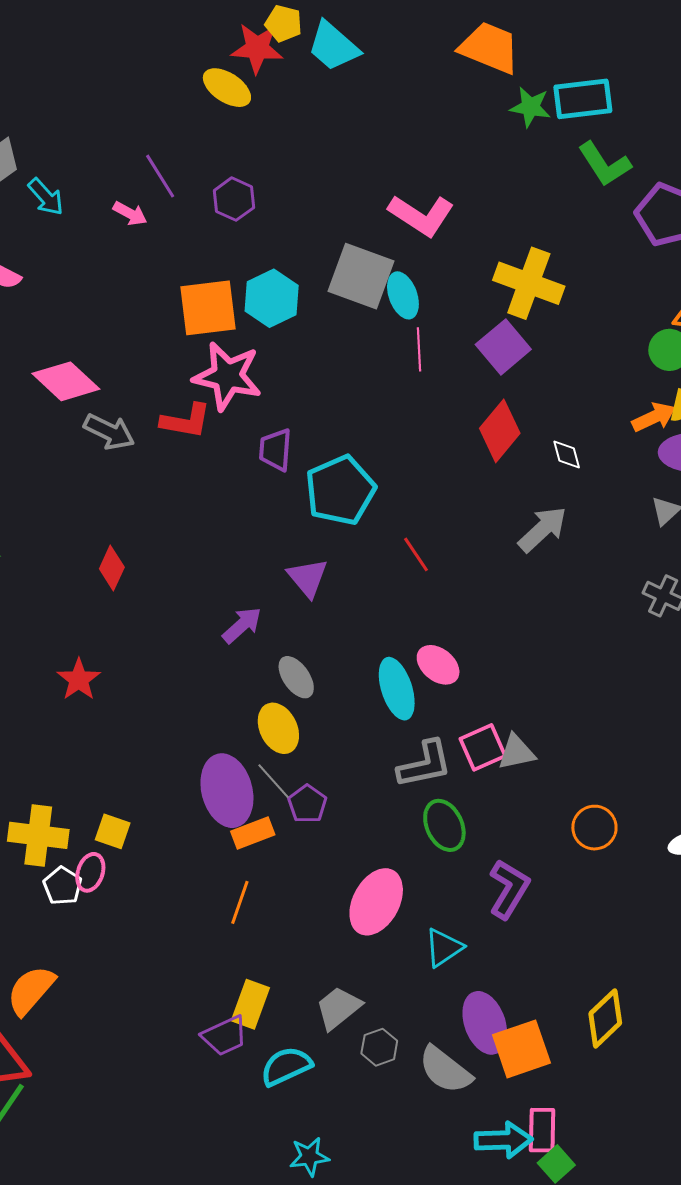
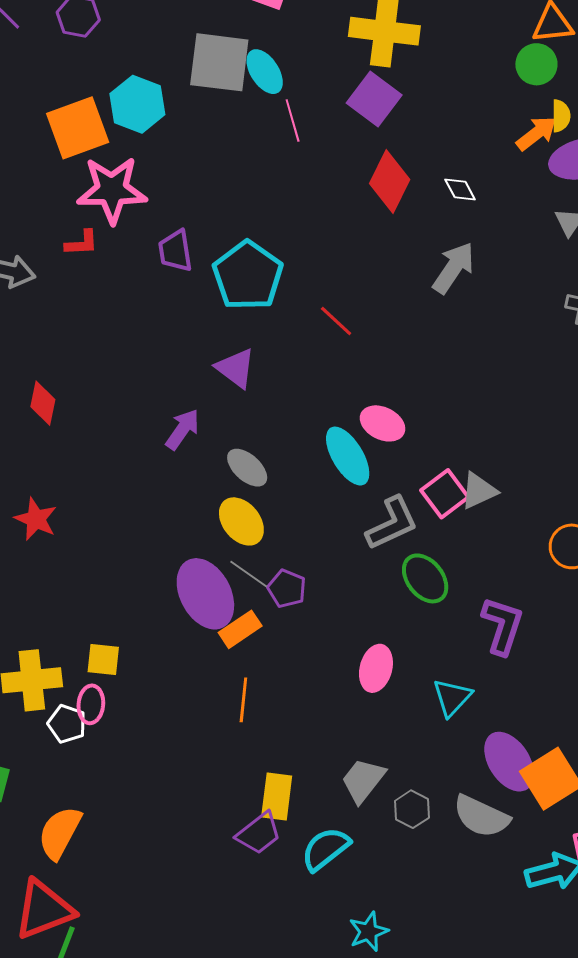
red L-shape: (186, 421) -> (82, 243), size x0.7
pink ellipse: (376, 902) -> (376, 668), size x0.7

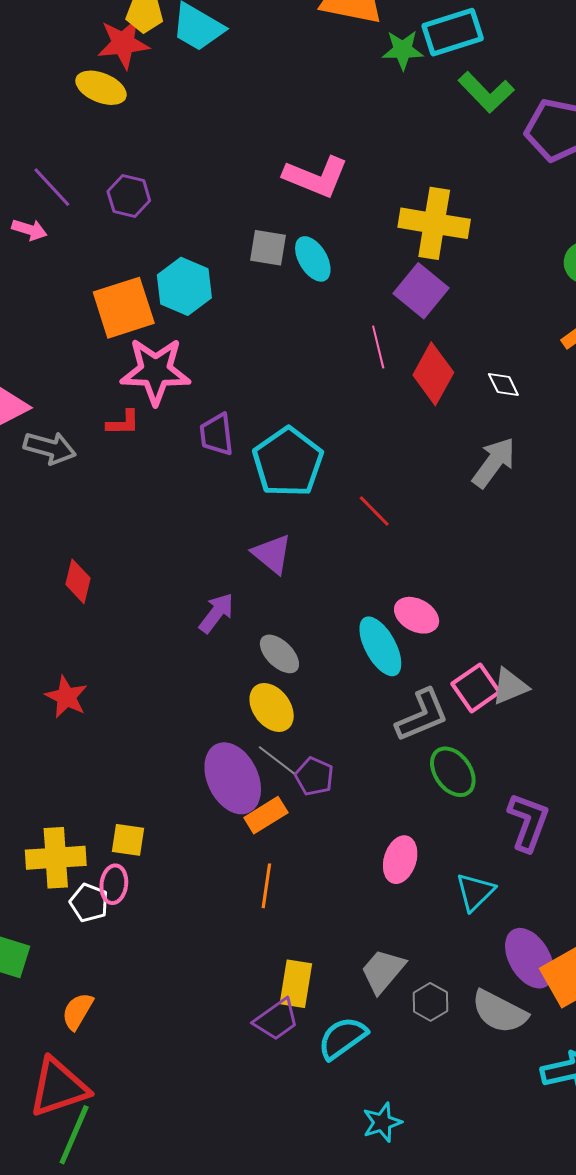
gray square: (219, 62) -> (268, 248), size x0.6
pink line: (293, 120) -> (378, 347), moved
orange semicircle: (60, 833) -> (78, 1011), size x0.7

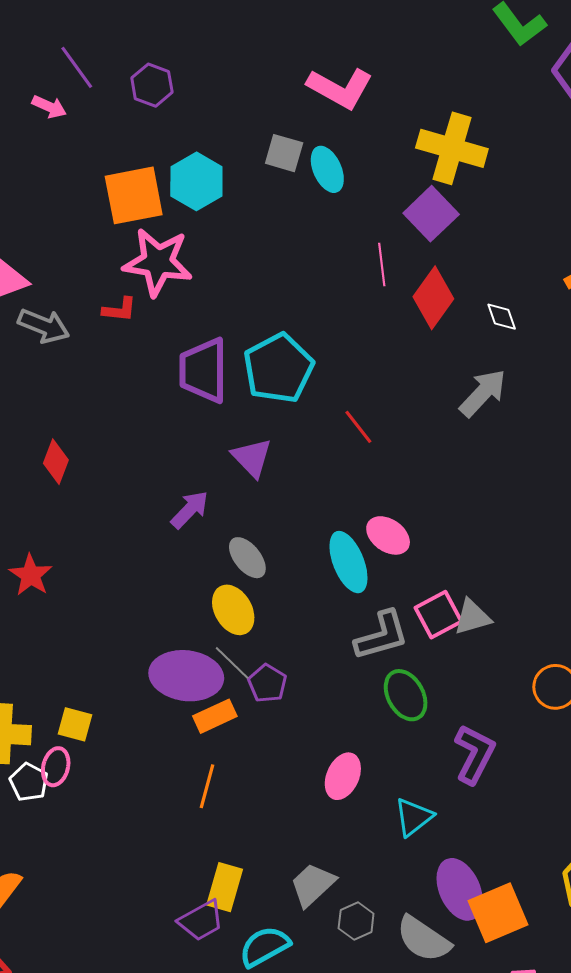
purple trapezoid: (216, 434) -> (203, 370), moved, size x1.5
purple ellipse: (233, 778) -> (186, 676), turned -64

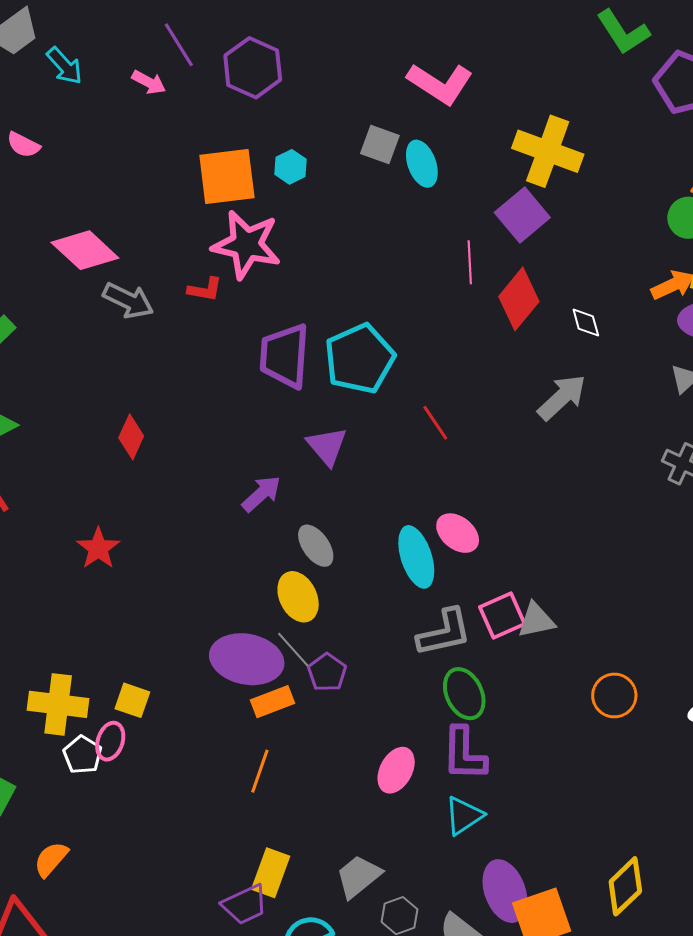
purple hexagon: (152, 85) -> (253, 68), size x1.4
cyan hexagon: (196, 181) -> (291, 167), size x0.6
purple L-shape: (475, 754) -> (464, 754), moved, turned 150

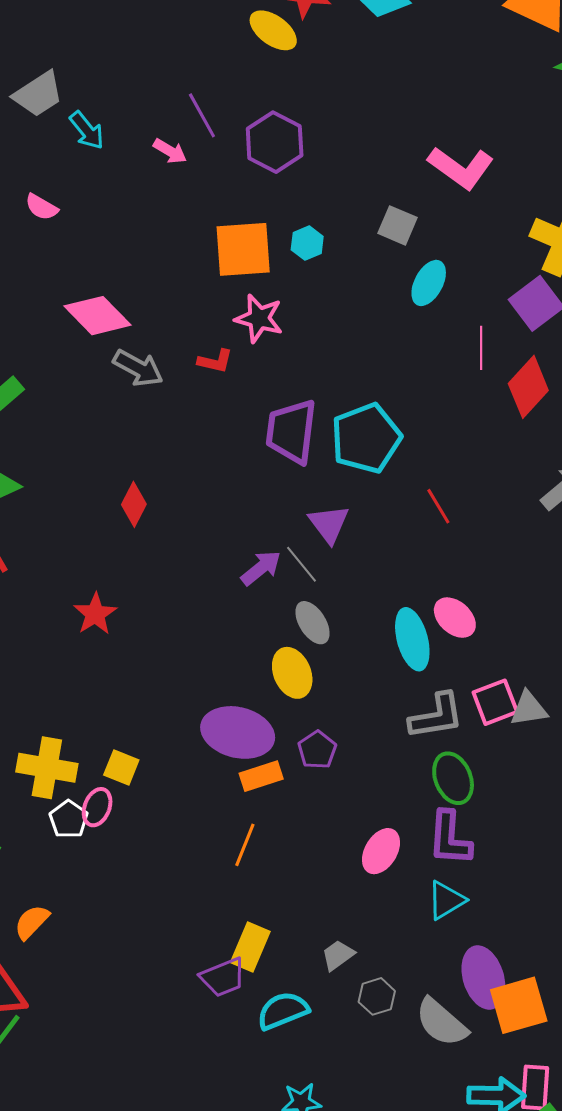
cyan ellipse: (422, 164) -> (429, 283), moved, turned 45
pink star: (246, 245) -> (259, 318), size x0.7
gray line: (293, 650) -> (302, 564), moved
gray trapezoid: (358, 876) -> (338, 955), size x0.7

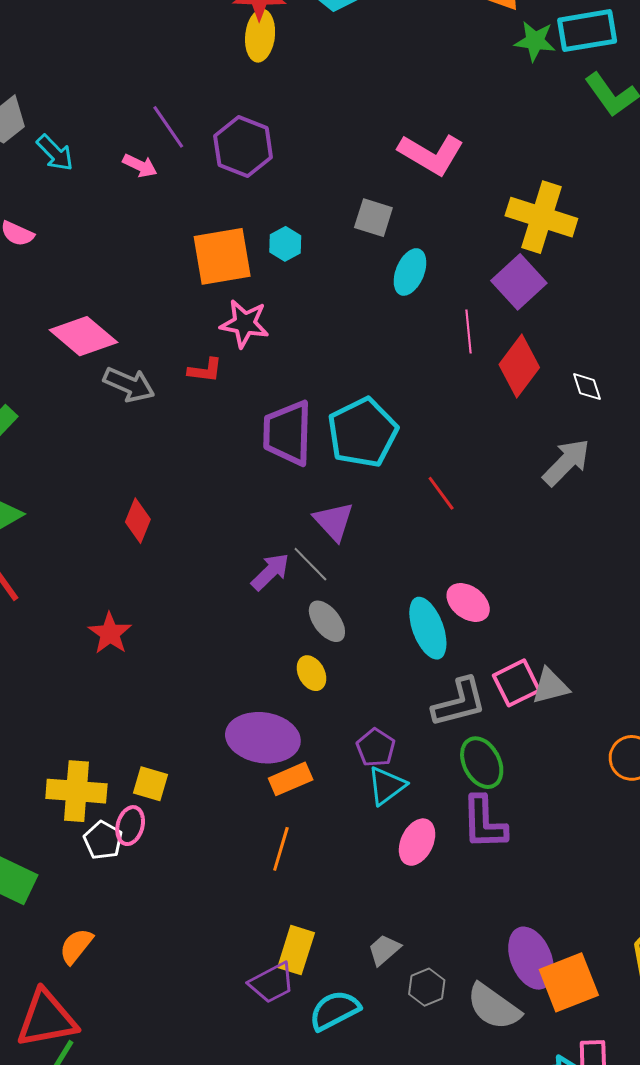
yellow ellipse: (273, 30) -> (260, 36), moved, turned 66
yellow ellipse: (292, 673) -> (311, 673), size x0.7
purple pentagon: (317, 750) -> (376, 748), moved
cyan triangle: (446, 900) -> (387, 786), moved

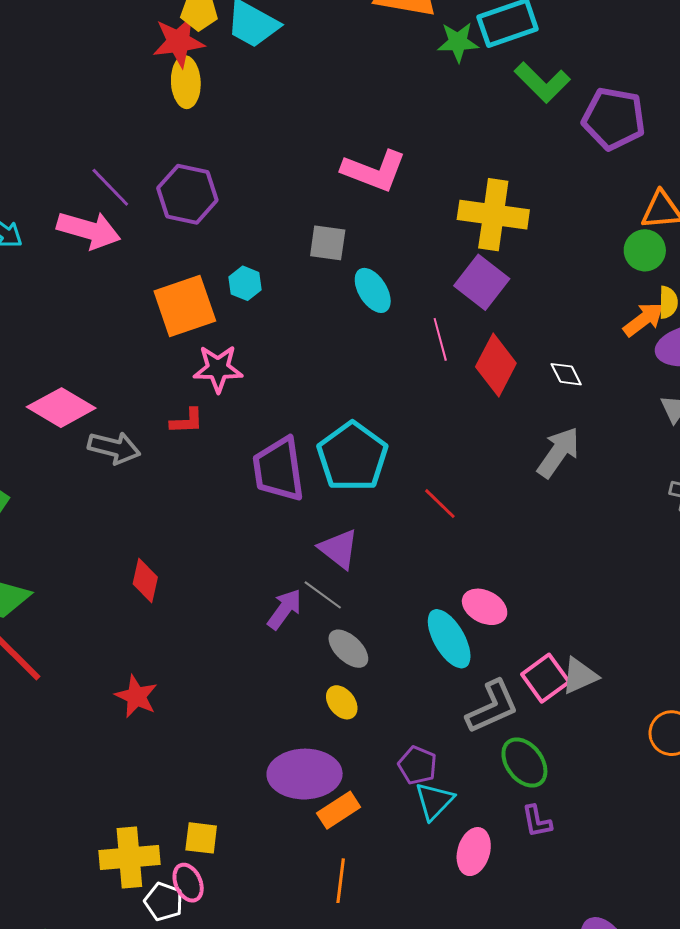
pink arrow: (140, 166) -> (89, 230), size x1.8
cyan ellipse: (410, 272) -> (373, 290), turned -45
purple L-shape: (484, 823) -> (537, 821), size x0.6
pink ellipse: (130, 826) -> (188, 883), turned -30

